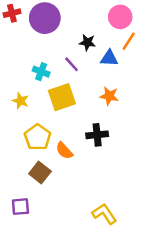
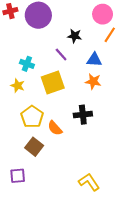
blue triangle: (109, 58) -> (94, 60), moved
cyan cross: (41, 72) -> (27, 64), moved

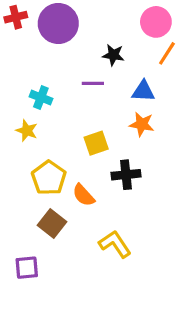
purple line: (61, 55) -> (93, 83), turned -48
yellow square: (53, 83) -> (96, 143), moved, size x0.7
yellow L-shape: (89, 182) -> (115, 244), moved

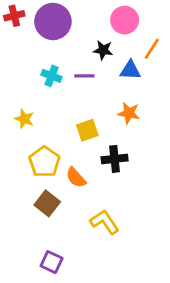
pink circle: (156, 22) -> (125, 20), moved
blue triangle: (143, 91) -> (130, 70), moved
cyan cross: (41, 98) -> (52, 76), moved
purple square: (27, 268) -> (52, 262), moved, turned 30

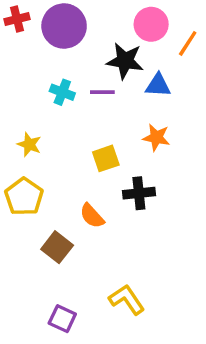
orange line: (152, 49) -> (188, 43), moved
black star: (103, 50) -> (125, 61), size x1.5
yellow pentagon: (44, 162) -> (24, 197), moved
yellow L-shape: (105, 222) -> (127, 299), moved

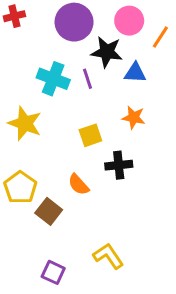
purple circle: (64, 26) -> (74, 22), moved
cyan cross: (62, 92) -> (53, 79), size x1.5
purple line: (102, 92) -> (87, 79), turned 72
yellow star: (29, 144) -> (25, 123), size x1.6
yellow pentagon: (24, 197) -> (20, 187), moved

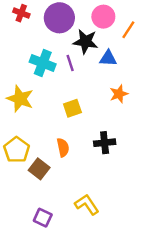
red cross: (14, 16) -> (21, 13), moved, turned 35
orange star: (134, 117) -> (119, 94), moved, turned -30
black cross: (119, 165) -> (105, 143), moved
orange semicircle: (79, 185) -> (63, 147), turned -150

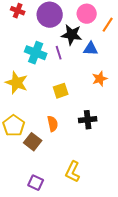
yellow L-shape: (87, 205) -> (73, 172), turned -120

